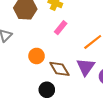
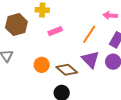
pink rectangle: (61, 28) -> (55, 31), turned 48

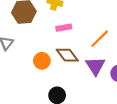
brown diamond: (67, 70) -> (67, 55), moved

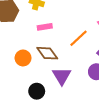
purple triangle: (95, 66) -> (62, 76), moved

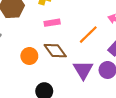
purple triangle: (62, 76) -> (83, 70), moved

